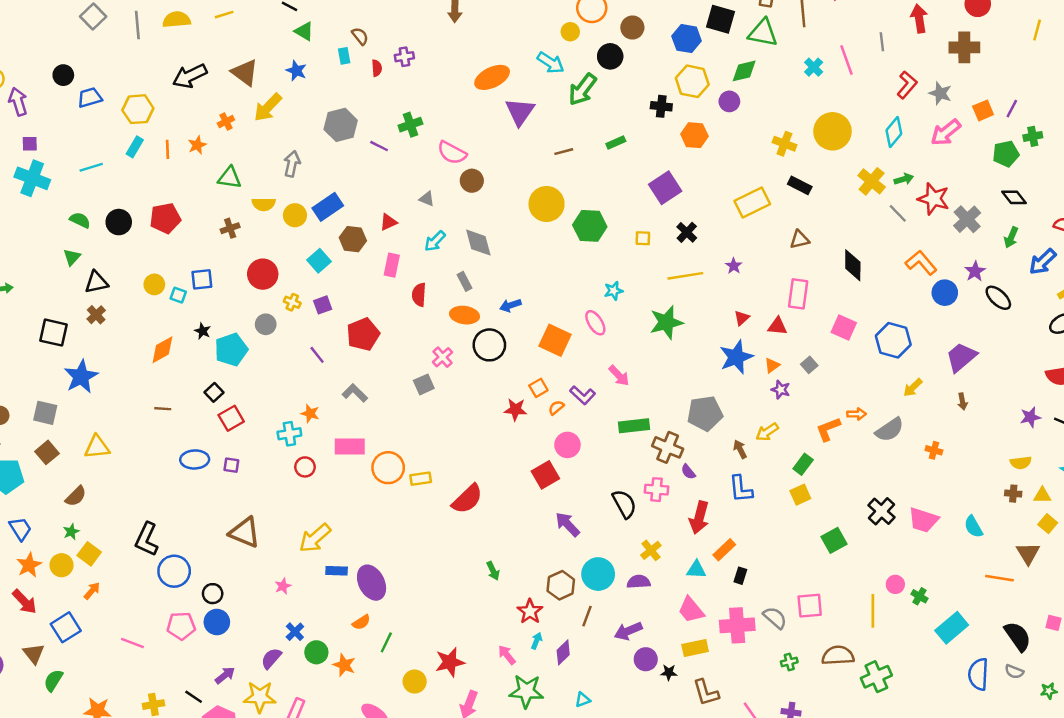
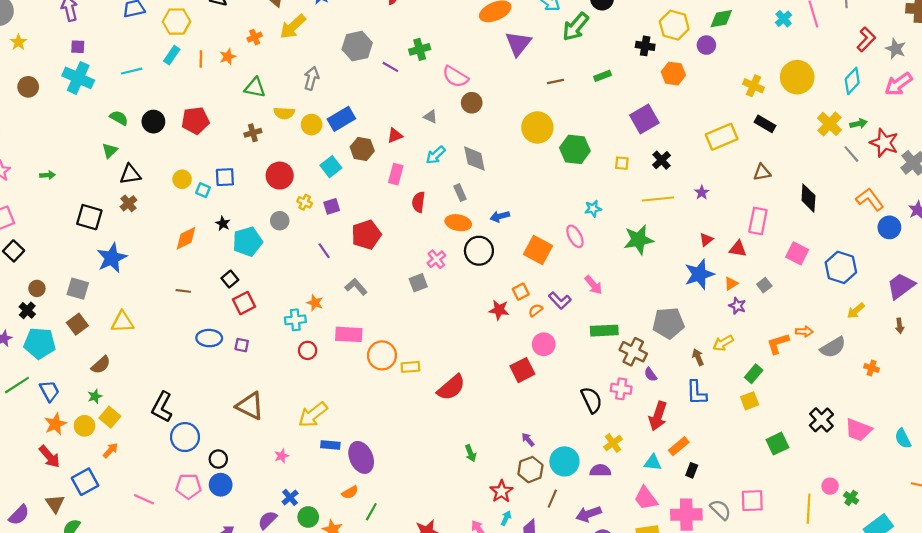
purple arrow: (568, 524) -> (528, 440), moved, size x0.6

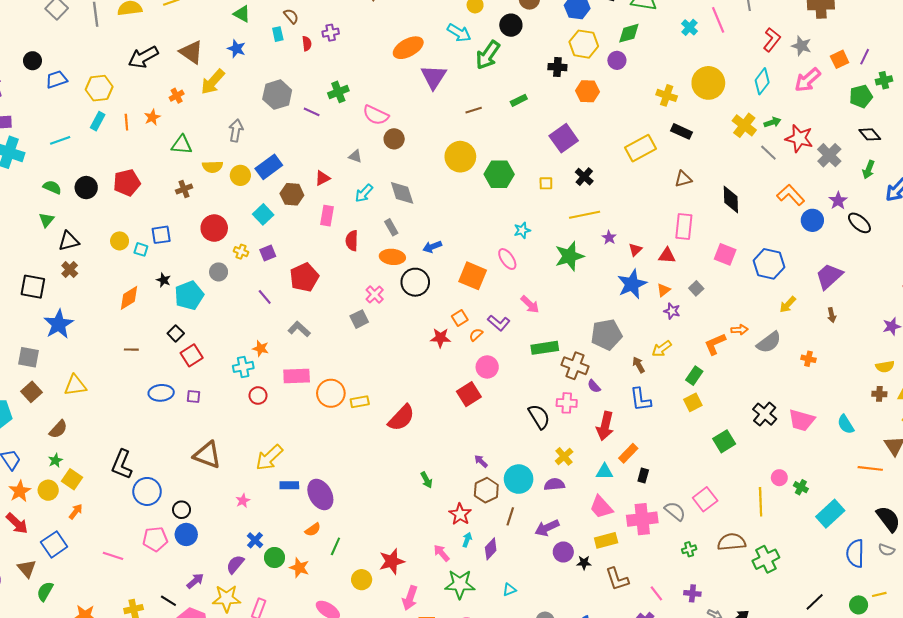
purple star: (702, 193) -> (609, 238), moved
pink square: (752, 501) -> (705, 499), turned -30

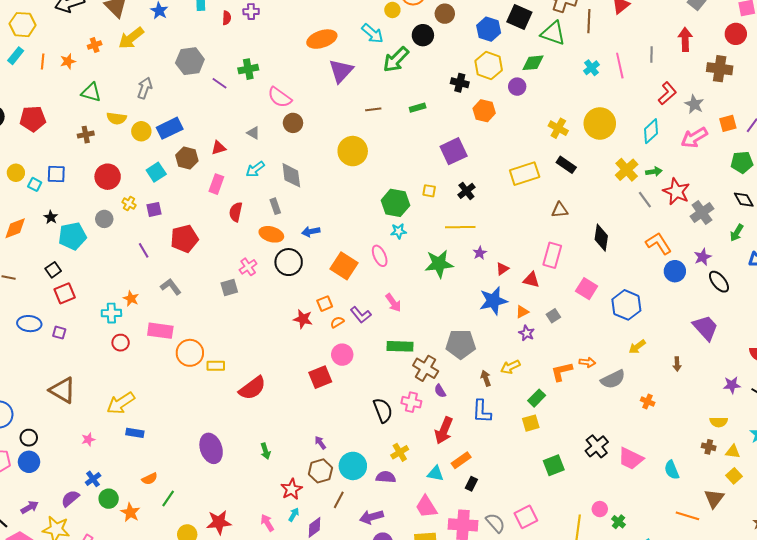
green hexagon: (499, 174) -> (395, 203), moved
purple trapezoid: (829, 276) -> (705, 328), moved, turned 80
purple ellipse: (320, 495) -> (211, 448), moved

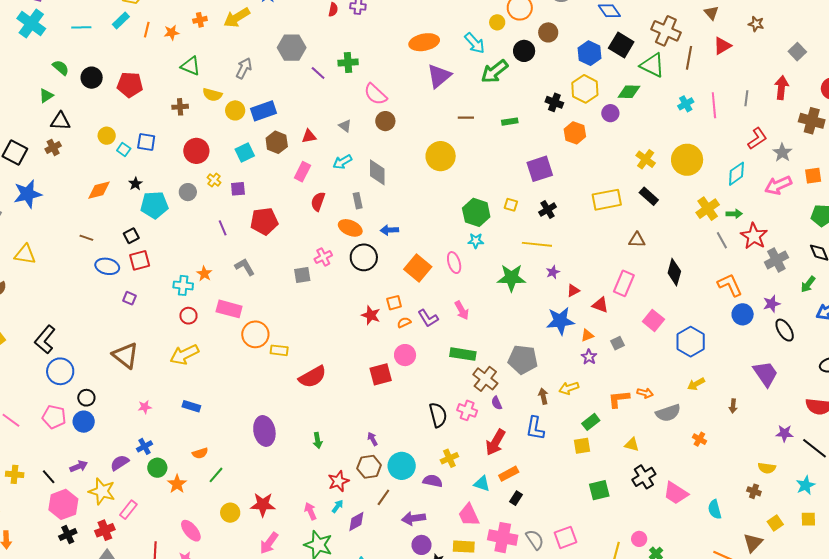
blue ellipse: (29, 324) -> (107, 266), moved
yellow arrow: (121, 403) -> (184, 355), moved
yellow triangle: (733, 452) -> (632, 445), moved

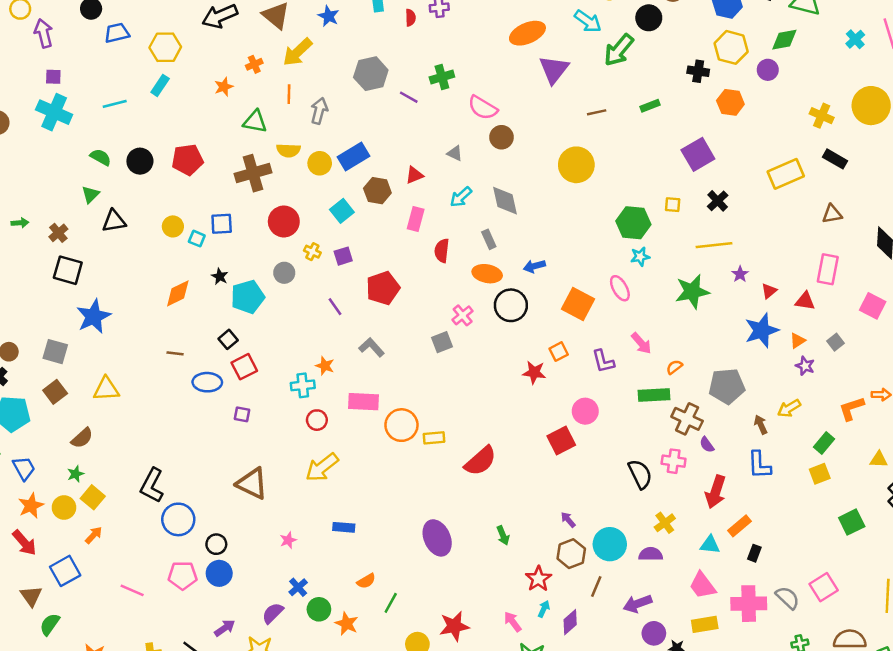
orange line: (147, 30) -> (289, 94), moved
brown cross: (180, 107) -> (253, 173), size x1.8
brown cross: (53, 147) -> (58, 233), moved
purple L-shape: (428, 318) -> (603, 361), turned 30
orange semicircle: (404, 322) -> (674, 367), moved

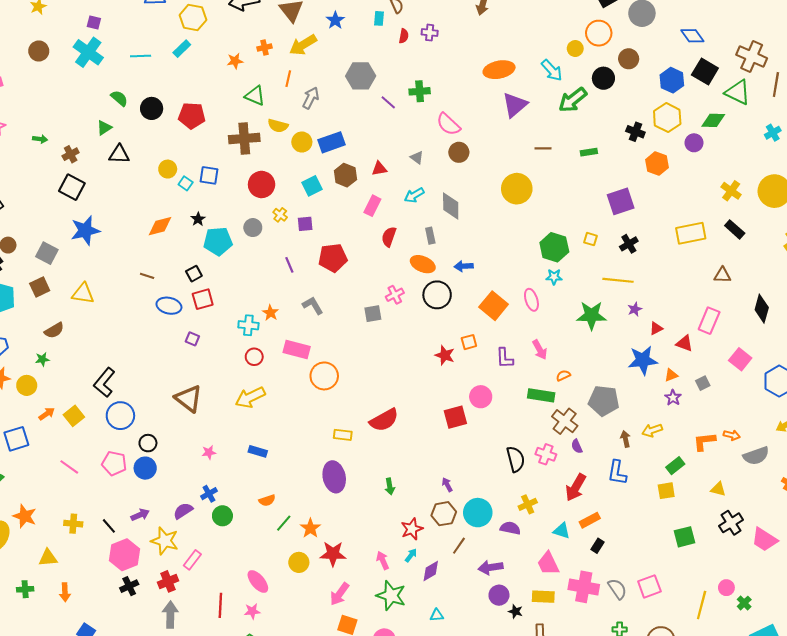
yellow rectangle: (434, 438) -> (343, 435), moved
yellow square: (93, 497) -> (74, 416), moved
orange star: (347, 624) -> (310, 528), moved

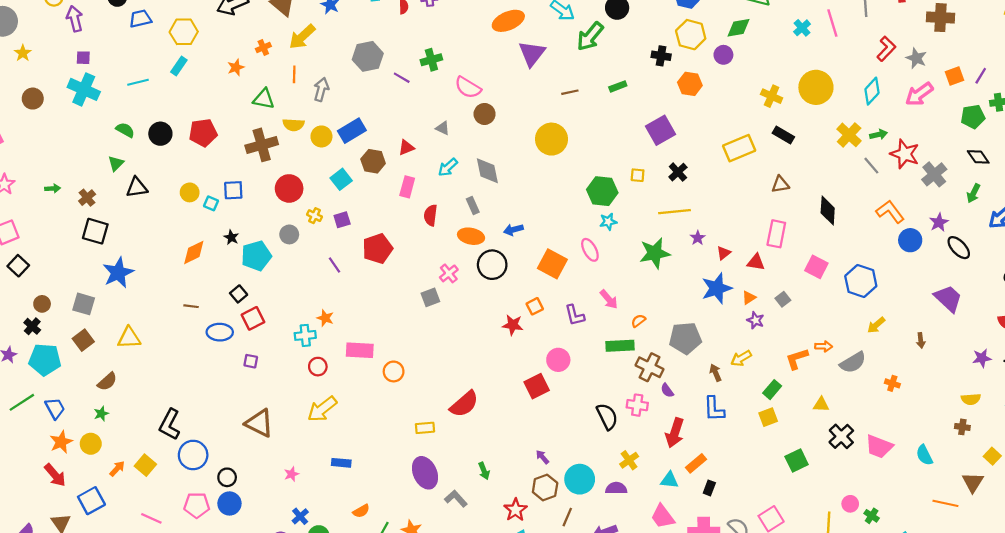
gray L-shape: (313, 305) -> (456, 499), moved
orange circle: (324, 376) -> (394, 371), size x0.7

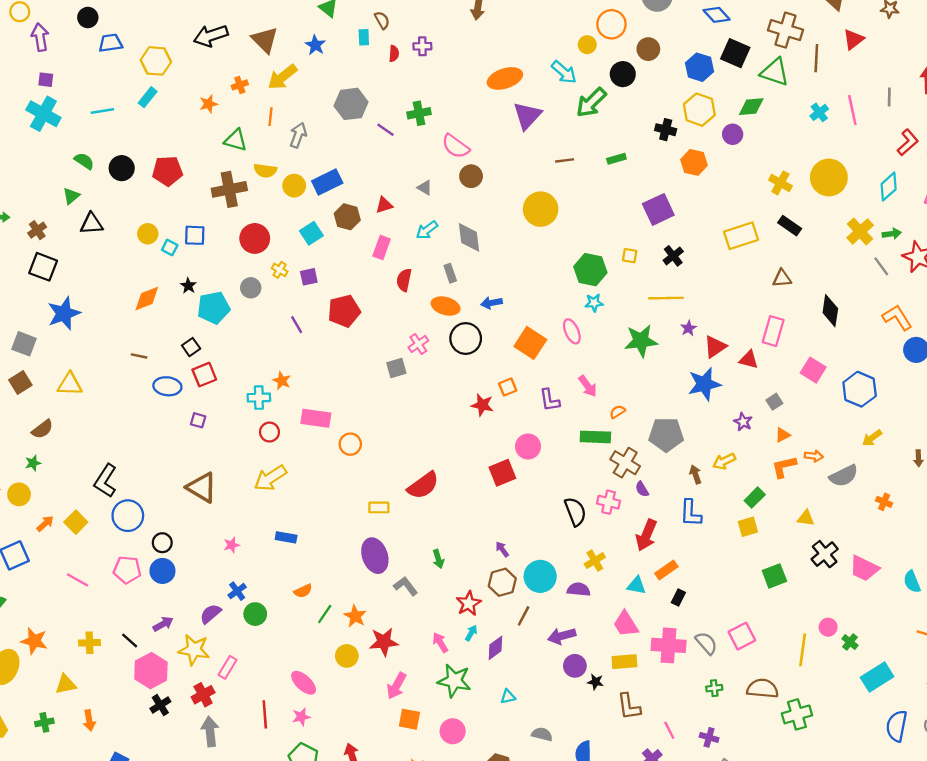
red triangle: (724, 253) -> (715, 347), size x1.5
orange triangle: (749, 298) -> (783, 435), moved

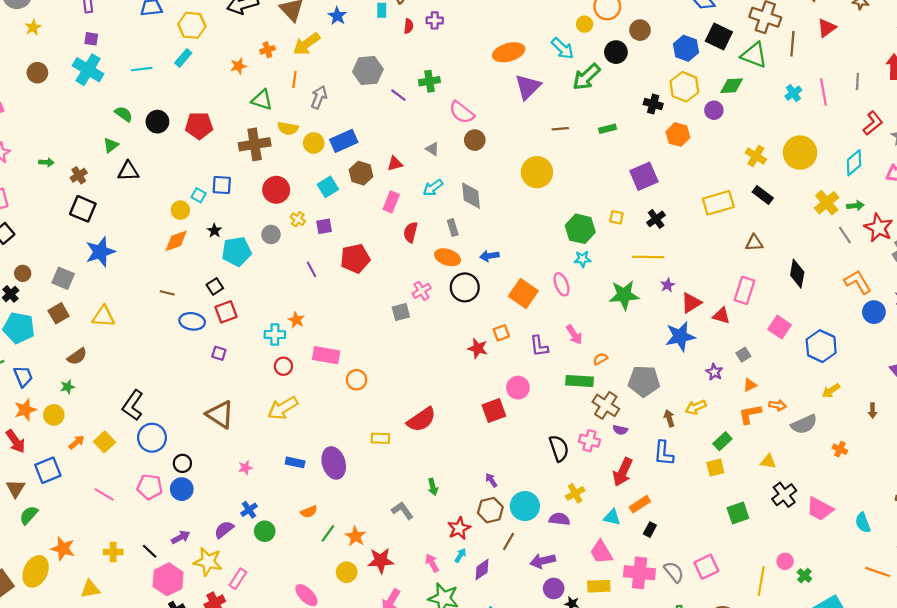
yellow circle: (148, 234) -> (180, 210), moved
purple semicircle: (642, 489) -> (620, 430), turned -48
purple ellipse: (375, 556) -> (334, 463), moved

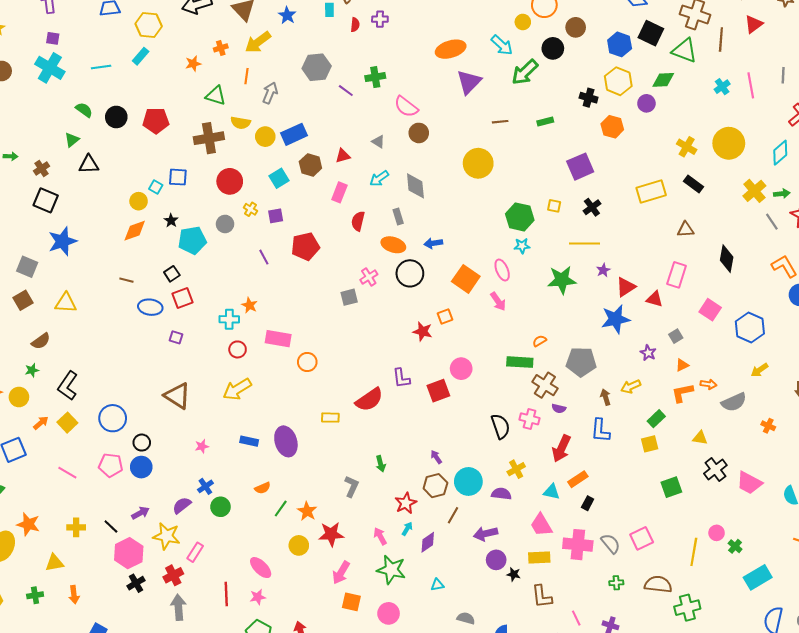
pink arrow: (574, 335) -> (498, 301), moved
purple L-shape: (539, 346) -> (401, 378), moved
black L-shape: (133, 405) -> (68, 386), moved
gray L-shape: (402, 511) -> (352, 486), turned 60

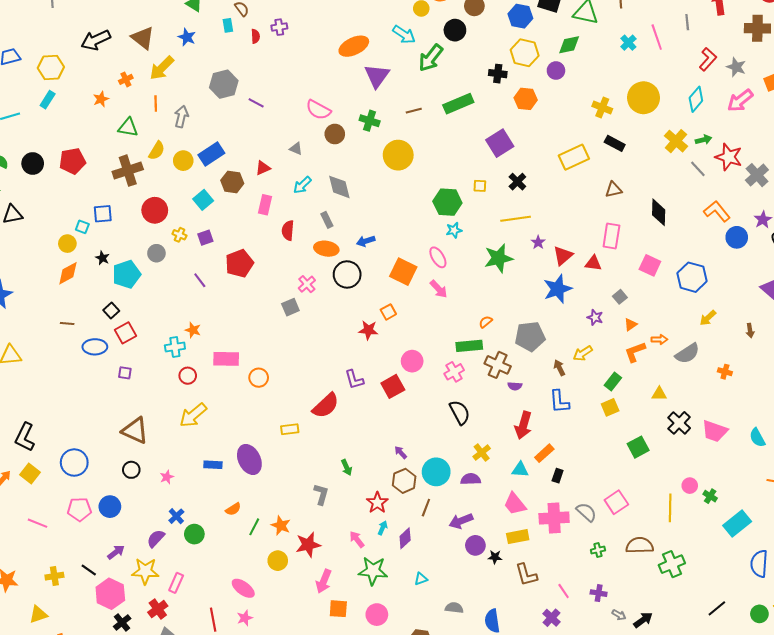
green cross: (375, 77) -> (370, 121), moved, turned 36
green rectangle: (545, 121) -> (458, 104), size x1.8
yellow semicircle: (241, 123) -> (157, 151), turned -60
pink cross: (530, 419) -> (454, 372), moved, turned -36
black circle: (142, 443) -> (131, 470), moved

